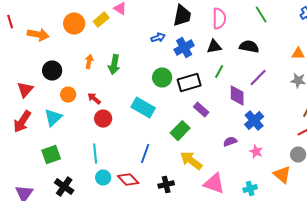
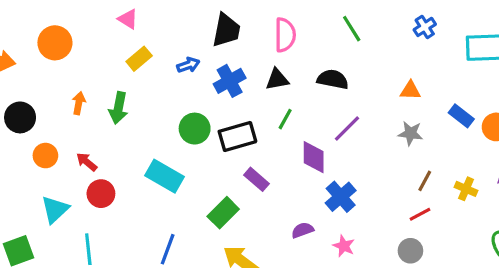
yellow rectangle: (101, 20) -> (139, 59), moved
cyan triangle: (53, 118) -> (55, 209), moved

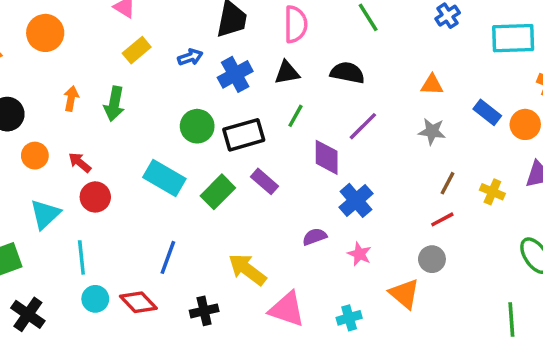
green rectangle: (223, 213) -> (218, 192), moved

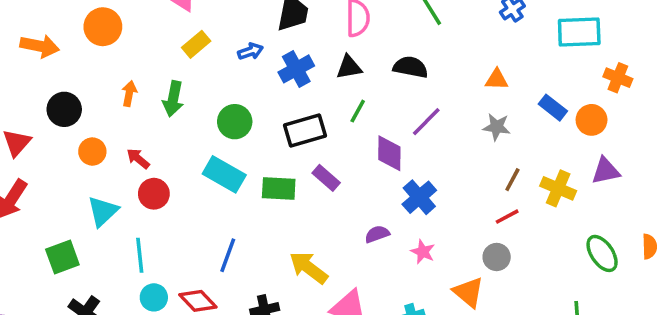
green circle: (197, 126) -> (235, 122), moved
green rectangle: (218, 192) -> (279, 188), turned 48
yellow cross: (492, 192) -> (558, 188), size x1.4

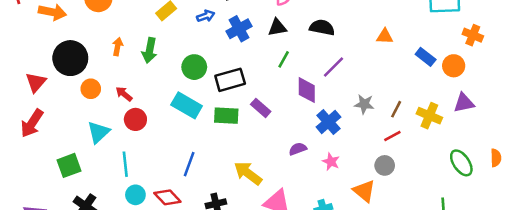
black circle: (64, 109) -> (70, 58), size x1.4
gray star: (497, 127) -> (364, 104), moved
black rectangle: (305, 130) -> (230, 80), moved

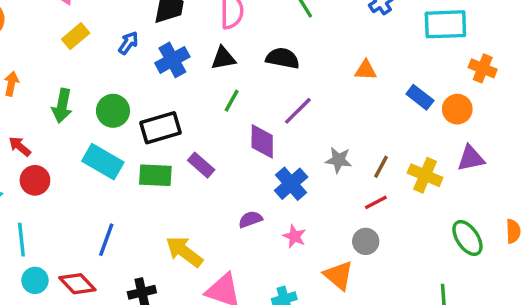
blue arrow: (206, 16) -> (128, 43), turned -36
green arrow: (150, 50) -> (62, 106), moved

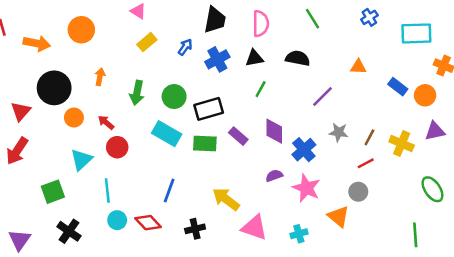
purple line: (298, 111) -> (322, 97), moved
purple diamond: (262, 141) -> (274, 131), moved
pink star: (294, 236) -> (306, 188), size x1.6

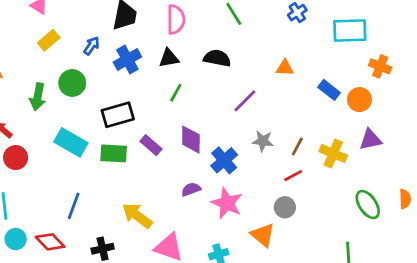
green circle: (174, 97) -> (72, 83), moved

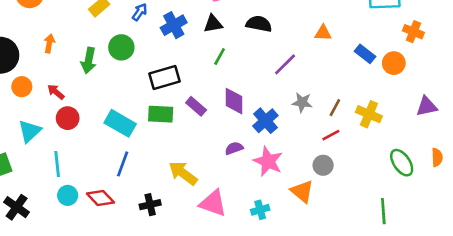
purple triangle: (370, 140) -> (427, 106), moved
cyan rectangle: (71, 142) -> (120, 123), moved

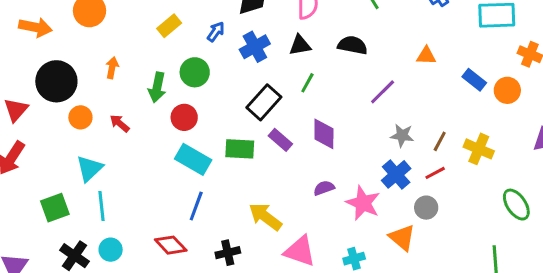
black rectangle: (165, 77) -> (264, 102), moved, turned -32
red circle: (68, 118) -> (184, 117), moved
blue cross: (265, 121) -> (396, 174), moved
cyan line: (57, 164) -> (102, 206), moved
cyan circle: (68, 195) -> (111, 250), moved

